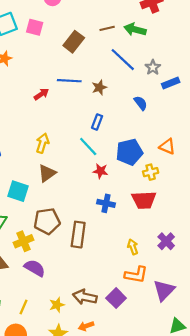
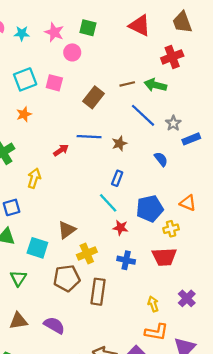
yellow arrow: (42, 143) -> (34, 178), moved
yellow cross: (24, 241) -> (87, 253), moved

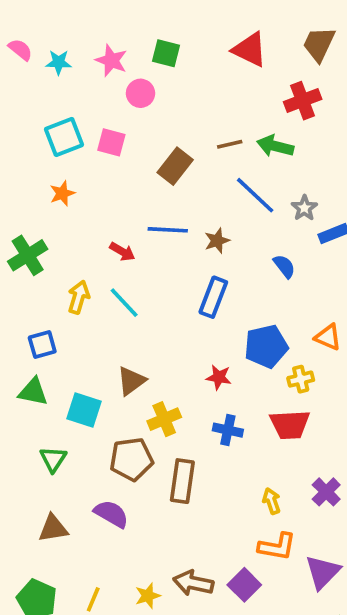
brown trapezoid: (182, 22) -> (319, 44), turned 45
red arrow: (61, 150) -> (122, 252), turned 64
blue rectangle: (117, 178) -> (213, 297), size x1.5
cyan line: (108, 203) -> (124, 303), moved
purple semicircle: (54, 325) -> (111, 514), moved

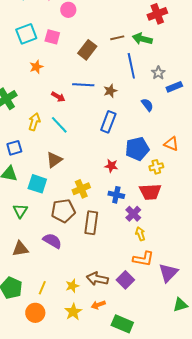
orange star: (62, 193) -> (36, 67), moved
blue line: (255, 195) -> (131, 66), turned 35
brown triangle: (131, 381) -> (54, 160), moved
purple cross: (326, 492) -> (133, 214), moved

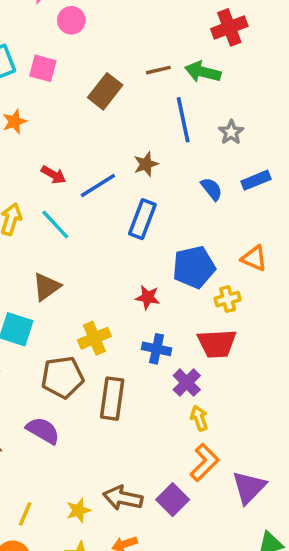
blue line: (83, 85) -> (98, 185), moved, turned -35
blue rectangle: (174, 87) -> (256, 180), moved
orange L-shape: (143, 259) -> (204, 462), turned -55

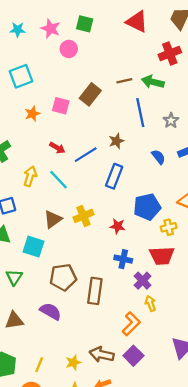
pink square: (43, 68) -> (61, 106), moved
yellow cross: (94, 338) -> (83, 216), moved
orange L-shape: (204, 462) -> (131, 324), moved

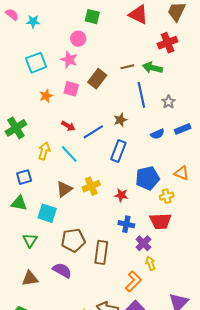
pink star: (51, 29) -> (69, 60), moved
blue semicircle: (158, 157) -> (157, 134), turned 104

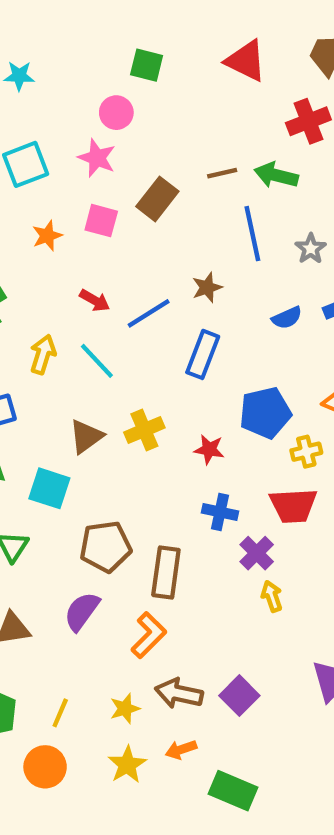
purple semicircle: (62, 270) -> (82, 611), turned -84
orange L-shape: (133, 281) -> (149, 635), moved

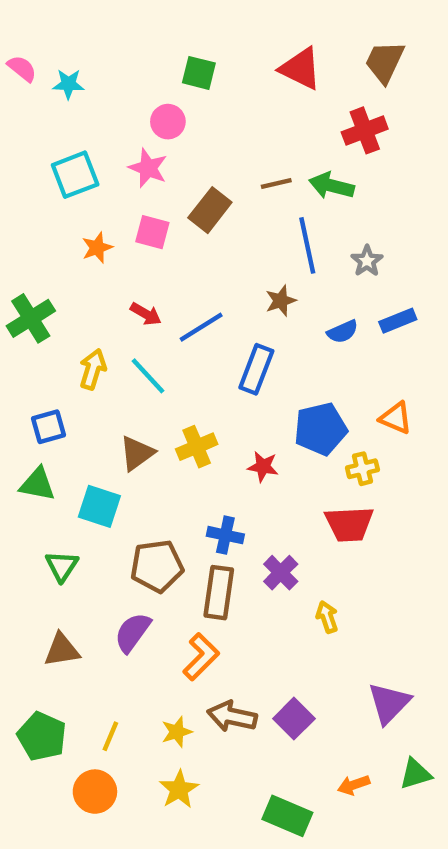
brown star: (207, 287) -> (281, 301), moved
blue cross: (220, 512) -> (225, 535), moved
purple cross: (257, 553) -> (281, 573), moved
orange arrow: (181, 750) -> (354, 785), moved

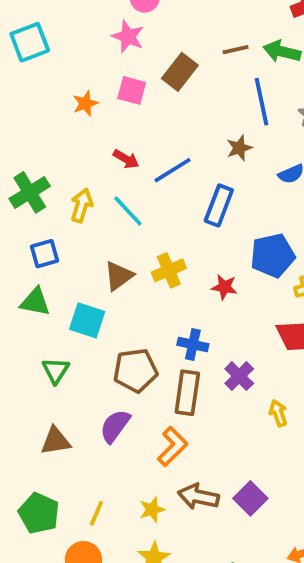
cyan square: (75, 175) -> (30, 42), moved
green cross: (31, 318) -> (30, 192), moved

